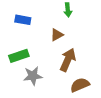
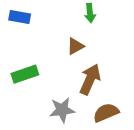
blue rectangle: (23, 20) -> (20, 17), moved
gray star: (33, 76) -> (62, 110), moved

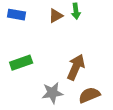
brown triangle: (75, 46) -> (56, 16), moved

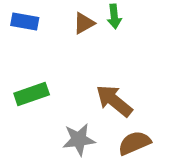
brown arrow: (76, 67) -> (114, 101), turned -75

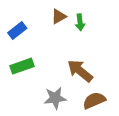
green arrow: (114, 16) -> (80, 22), moved
blue rectangle: (25, 22) -> (17, 31), moved, turned -48

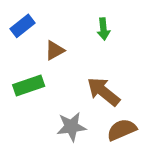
brown triangle: (59, 16) -> (55, 50), moved
blue rectangle: (17, 31) -> (23, 26), moved

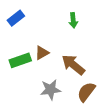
brown triangle: (55, 50) -> (42, 53), moved
brown semicircle: (122, 130) -> (86, 92), turned -30

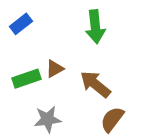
green arrow: (73, 20) -> (95, 27), size x1.6
gray star: (51, 90) -> (48, 119), moved

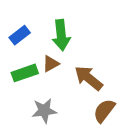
blue rectangle: (21, 24) -> (20, 35), moved
green arrow: (95, 27) -> (61, 35), moved

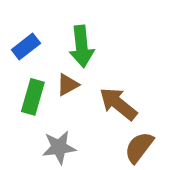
green rectangle: (25, 73) -> (33, 97), turned -55

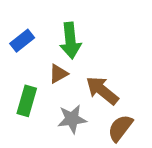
green rectangle: (33, 97) -> (27, 101), moved
gray star: (59, 147) -> (72, 119), moved

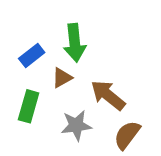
blue rectangle: (22, 41) -> (32, 55), moved

